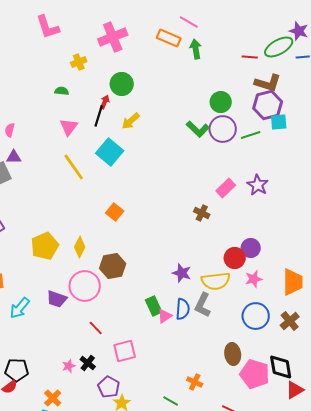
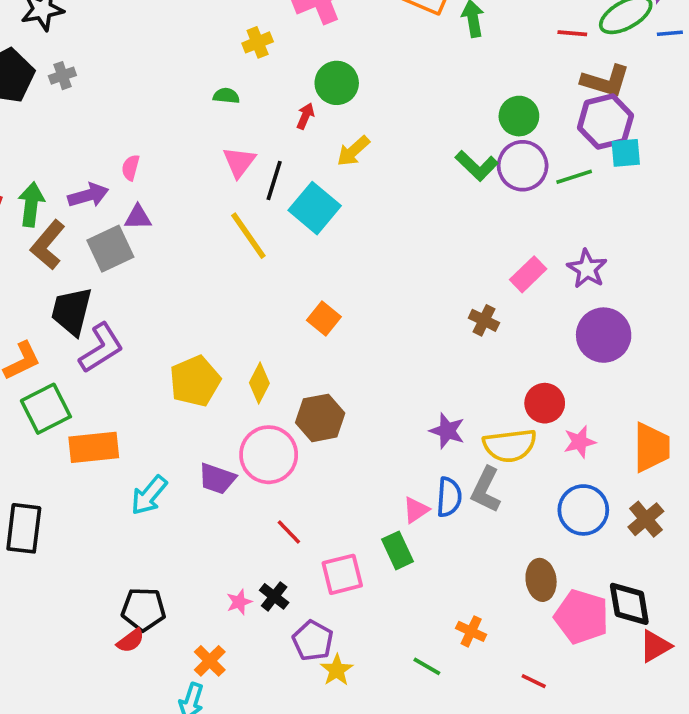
black line: (99, 116) -> (274, 180), moved
purple circle: (251, 248) -> (604, 335), moved, size x1.5
green rectangle: (154, 306) -> (397, 550), moved

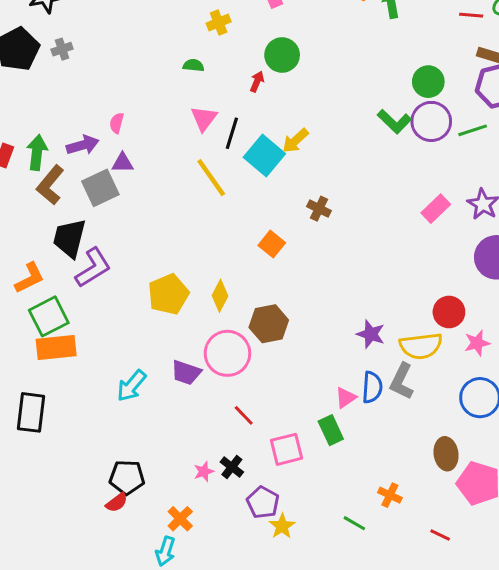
yellow arrow: (353, 151) -> (295, 141), moved
brown cross: (484, 320) -> (319, 209), moved
orange rectangle: (94, 447) -> (56, 347), moved

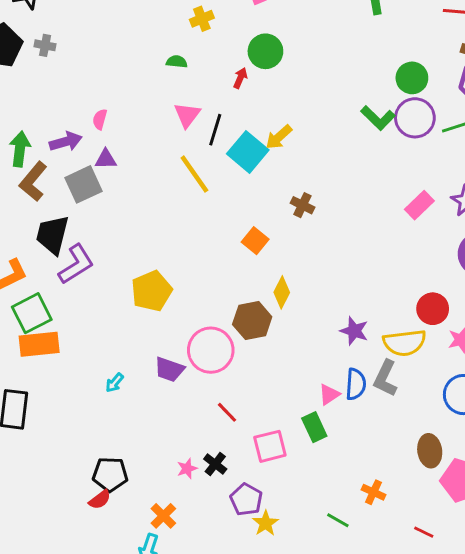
gray cross: (62, 49) -> (45, 45), turned 30
yellow diamond: (220, 296) -> (282, 292), moved
cyan arrow: (131, 386) -> (115, 383), size x0.6

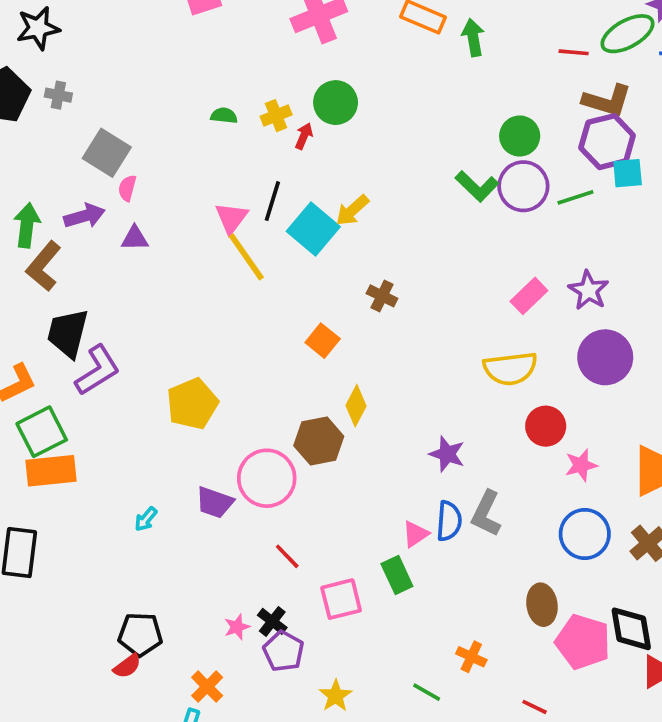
yellow cross: (202, 19) -> (276, 116), moved
pink triangle: (187, 115) -> (231, 218), moved
gray square: (83, 184) -> (107, 153), moved, turned -33
yellow semicircle: (405, 343) -> (510, 368), moved
purple pentagon: (246, 500) -> (283, 651), moved

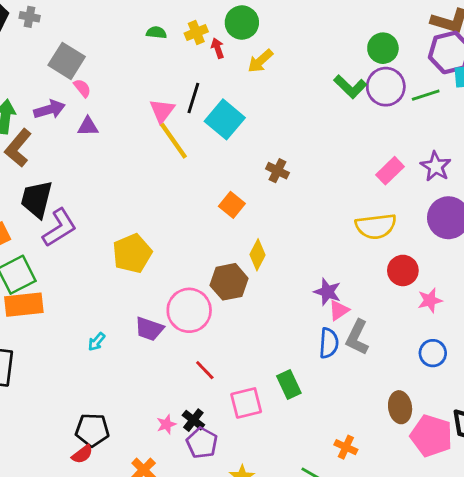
red arrow: (304, 136) -> (218, 48), turned -42
pink semicircle: (127, 188) -> (82, 88), turned 126
yellow arrow: (352, 210) -> (260, 61), moved
pink triangle: (416, 534) -> (339, 310), moved
blue circle: (585, 534) -> (433, 353), size x0.7

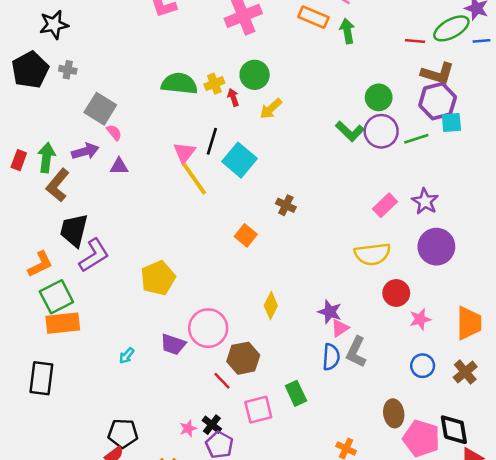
green semicircle: (156, 32) -> (179, 84), size x2.0
yellow diamond: (258, 255) -> (271, 306), moved
brown hexagon: (229, 282) -> (243, 358), moved

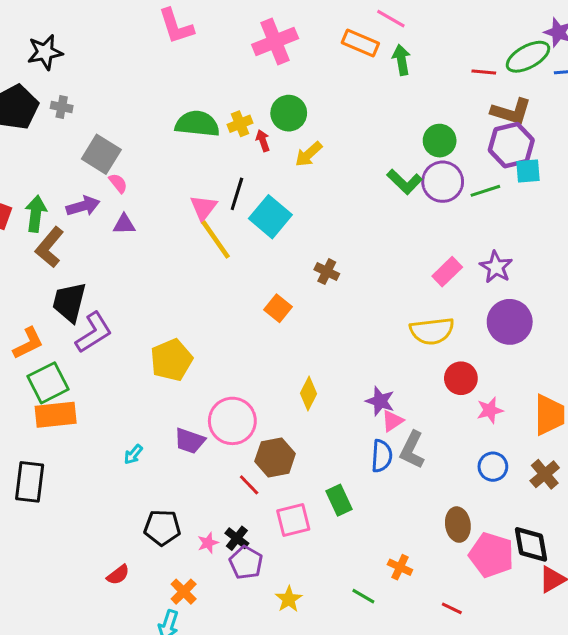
black pentagon: (123, 433) -> (162, 528), moved

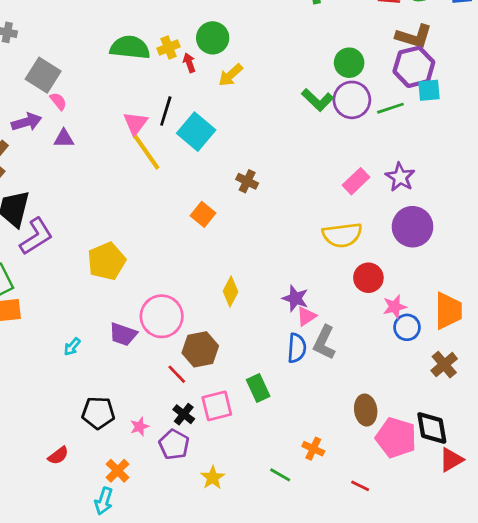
blue circle: (493, 467) -> (407, 327), moved
black cross: (237, 538) -> (184, 414), moved

